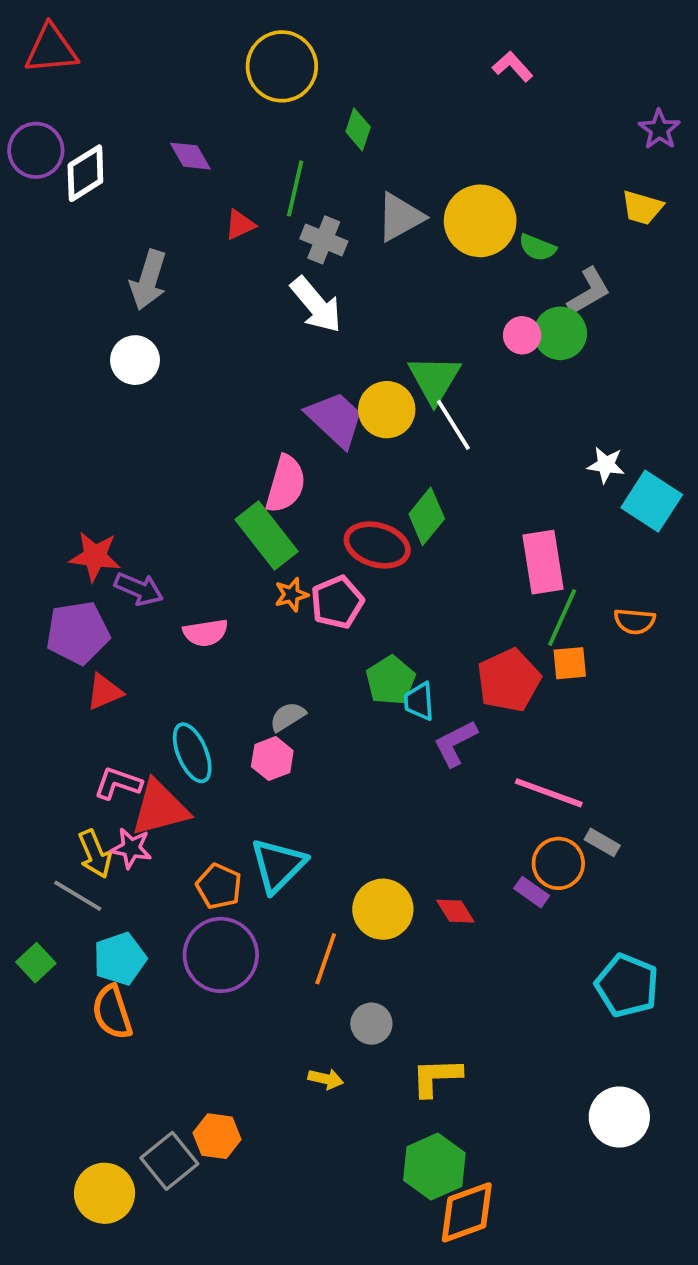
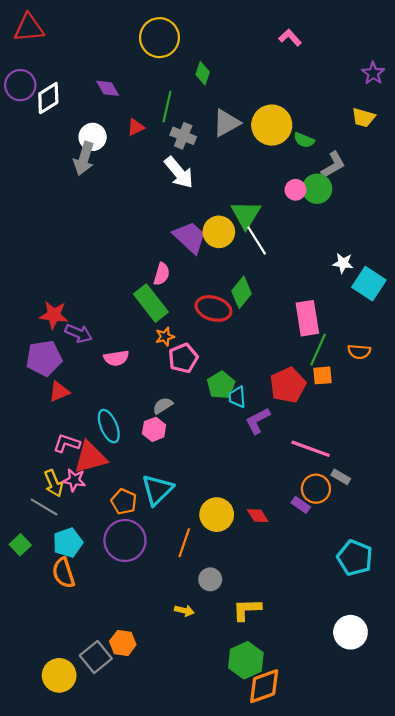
white circle: (135, 360) -> (93, 137), moved
pink semicircle: (286, 484) -> (162, 274), size x0.7
pink pentagon: (337, 602) -> (183, 358), moved

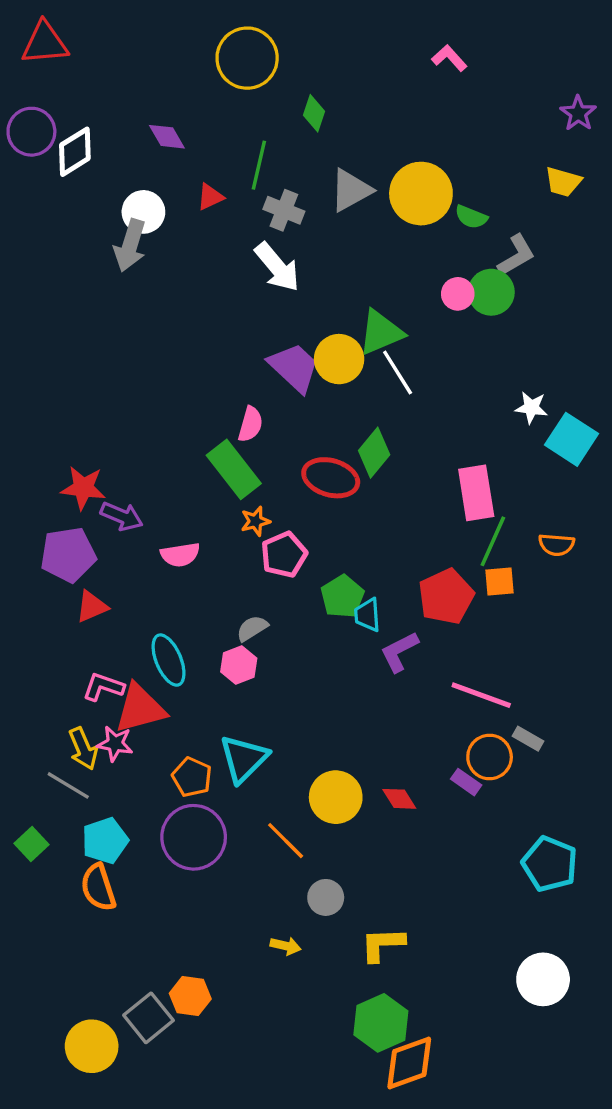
green triangle: (246, 215) -> (381, 332), turned 36
orange line: (184, 543) -> (286, 841), turned -64

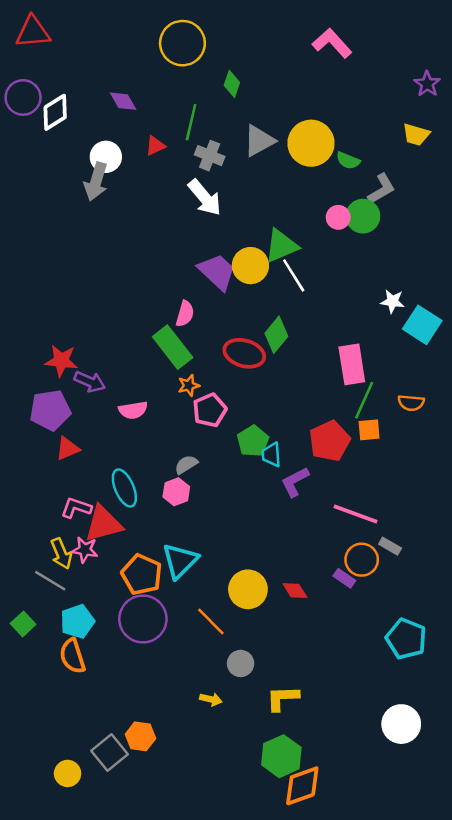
pink L-shape: (449, 58) -> (332, 43), size x1.5
orange pentagon: (192, 777) -> (142, 574), size x1.4
yellow circle: (92, 1046) -> (68, 773), size x0.7

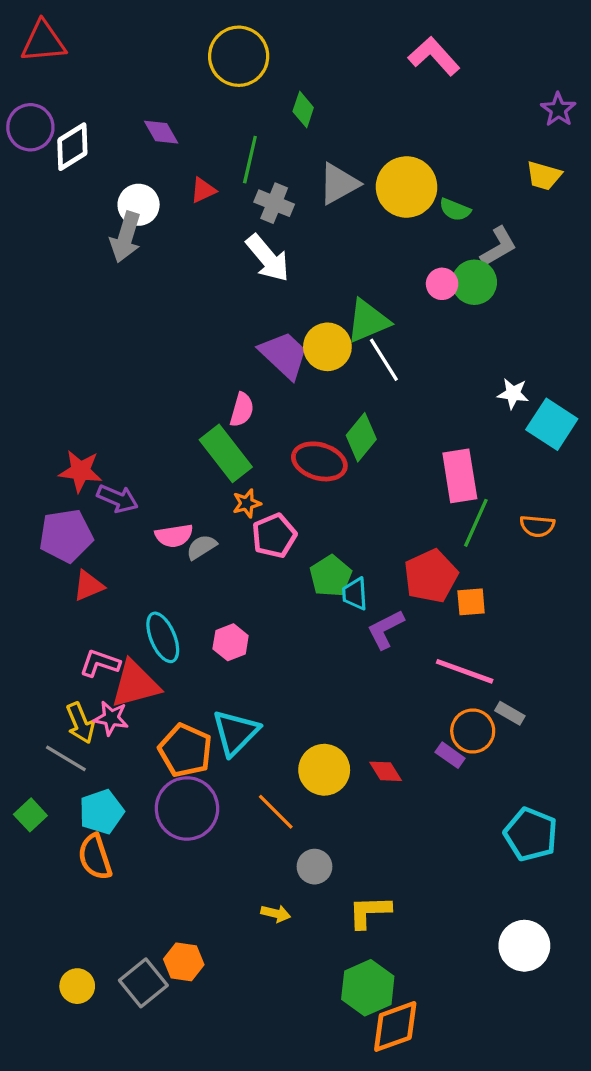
orange square: (369, 430) -> (471, 602), moved
gray semicircle: (186, 465) -> (201, 547), moved
yellow circle: (68, 773) -> (77, 986), moved

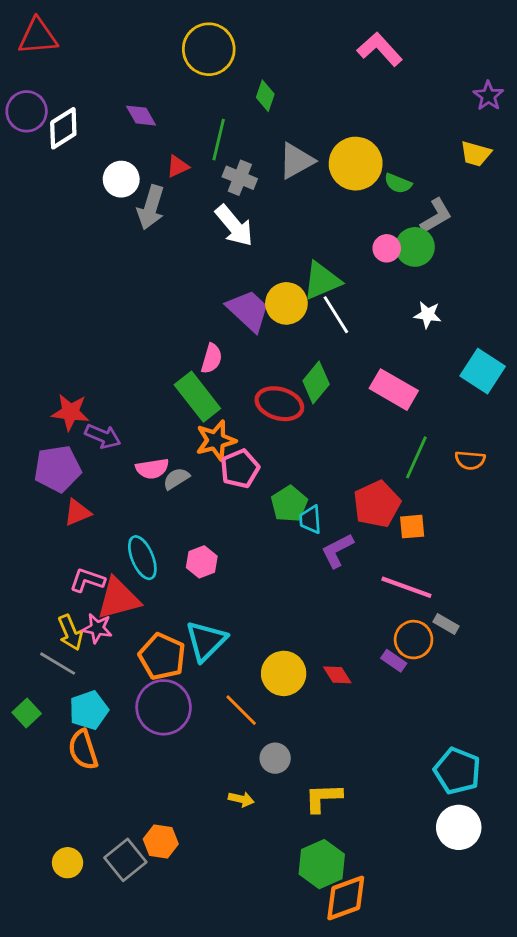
gray arrow: (126, 237) -> (151, 207), moved
white star: (513, 394) -> (428, 315), moved
pink rectangle: (460, 476) -> (394, 390), moved, turned -51
orange star: (247, 503) -> (216, 440), size x1.6
cyan pentagon: (531, 834) -> (457, 771), moved

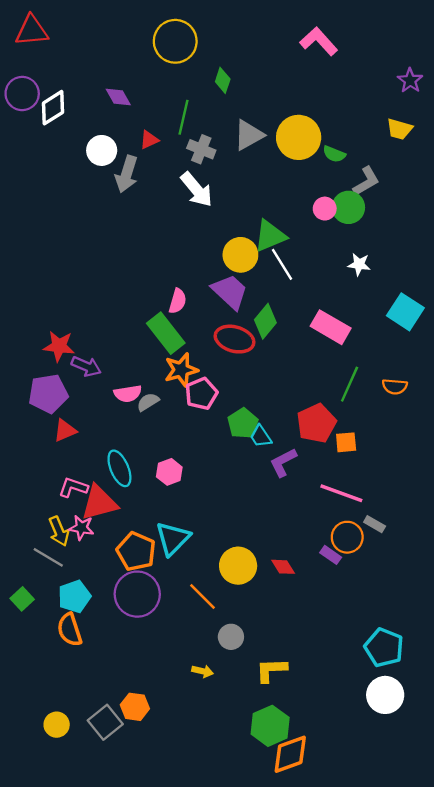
purple trapezoid: (248, 310) -> (230, 292), moved
cyan trapezoid: (310, 519) -> (261, 436), turned -30

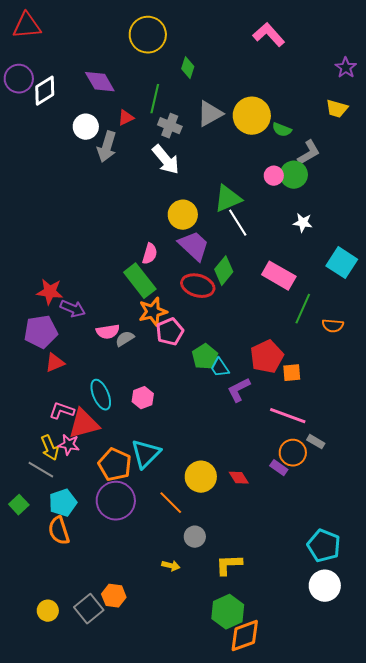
purple diamond: (118, 97) -> (100, 82), size x1.4
yellow circle: (240, 255) -> (183, 215), moved
green line: (350, 384) -> (303, 309), moved

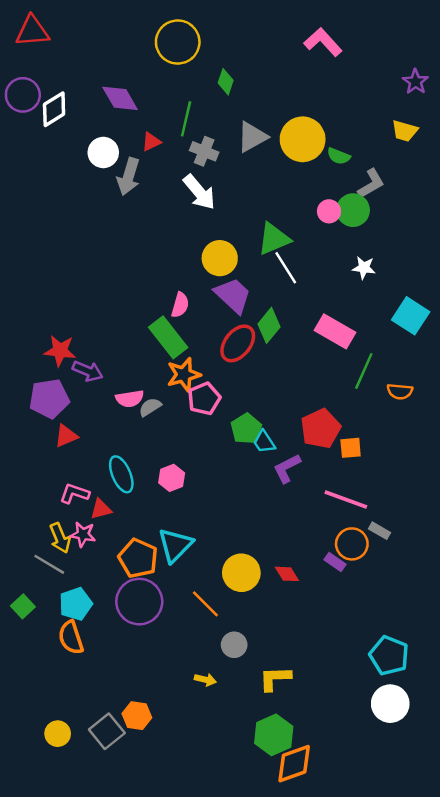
red ellipse: (198, 286) -> (238, 343), turned -68
red triangle: (84, 424) -> (101, 509), size x0.6

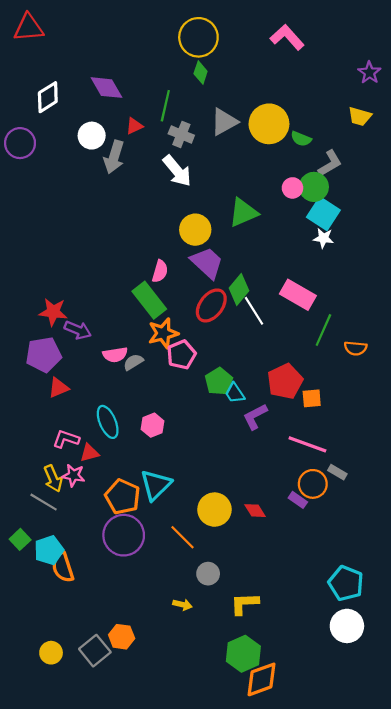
yellow circle: (178, 42) -> (198, 37), moved
purple circle: (23, 95) -> (20, 143), moved
white line: (286, 268) -> (254, 311), moved
cyan square: (411, 316) -> (323, 214), moved
cyan pentagon: (76, 604) -> (49, 550), moved

